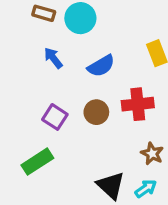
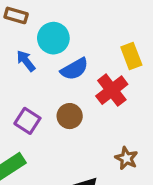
cyan circle: (80, 18) -> (53, 38), moved
red cross: (138, 104) -> (112, 90), moved, turned -32

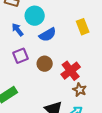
red cross: (112, 90) -> (71, 71), moved
purple square: (27, 121) -> (21, 56), moved, turned 35

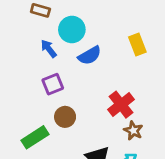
brown circle: (45, 64) -> (65, 117), moved

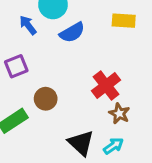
yellow rectangle: (137, 45) -> (124, 21), turned -65
purple square: (53, 84) -> (16, 66), moved

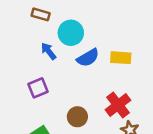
yellow rectangle: (124, 21) -> (121, 58), moved
brown circle: (46, 99) -> (77, 117), moved

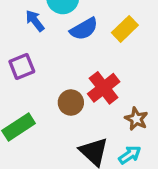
yellow rectangle: (121, 58) -> (125, 29), turned -48
red cross: (118, 105) -> (104, 88), moved

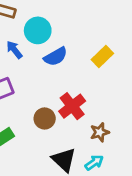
yellow rectangle: (125, 29) -> (102, 57), moved
brown star: (136, 119) -> (100, 132), turned 30

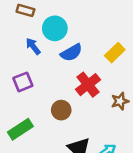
red cross: (72, 106) -> (88, 85), moved
brown star: (100, 132) -> (120, 101), moved

